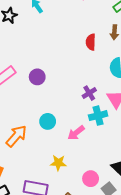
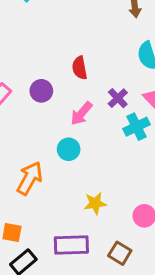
red semicircle: (91, 42) -> (80, 68), moved
pink arrow: (76, 133) -> (81, 113), moved

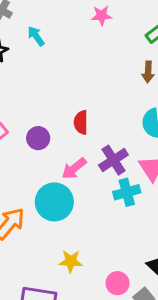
purple cross: (118, 98) -> (113, 160), size x1.4
cyan circle: (69, 149) -> (54, 202), size x1.6

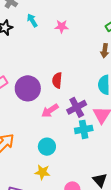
pink star: (102, 16) -> (62, 26), moved
purple circle: (38, 138) -> (28, 88), size x1.6
cyan circle: (54, 202) -> (47, 147), moved, size x0.7

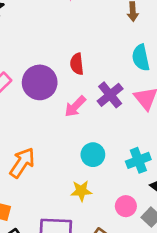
cyan cross: (84, 129) -> (138, 160), moved
cyan circle: (47, 147) -> (93, 155), moved

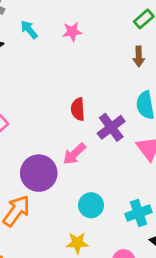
purple circle: (40, 82) -> (39, 173), moved
purple cross: (110, 95) -> (111, 127), moved

